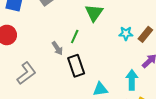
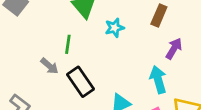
cyan star: (126, 33) -> (114, 28), moved

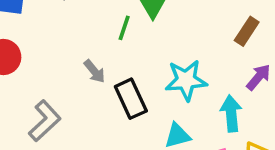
cyan star: (114, 28) -> (186, 80), moved, size x1.6
green line: (68, 44) -> (124, 28), moved

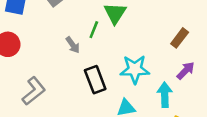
gray arrow: (95, 71) -> (73, 45), moved

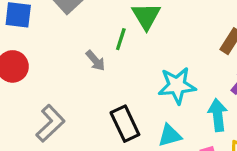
black rectangle: (95, 80) -> (125, 124), moved

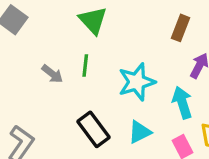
green line: (121, 39) -> (85, 65), moved

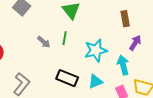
brown rectangle: (180, 28) -> (125, 19), turned -35
black rectangle: (94, 129) -> (67, 78), turned -35

